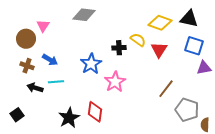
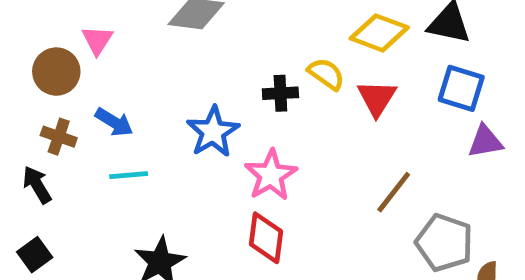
black arrow: (35, 88) -> (37, 185), moved, turned 42
red diamond: (95, 112) -> (266, 238), moved

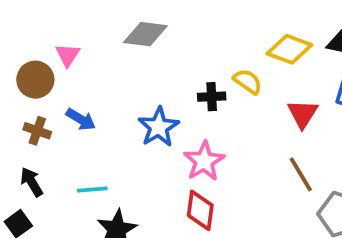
red triangle: (377, 98) -> (303, 114), moved
cyan line: (129, 175) -> (92, 190), moved
black arrow: (37, 185) -> (32, 182), moved
brown line: (394, 192) -> (301, 174), turned -69

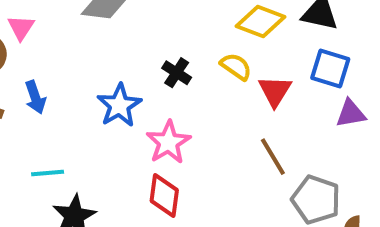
yellow semicircle: (248, 81) -> (236, 67), moved
black cross: (212, 97) -> (177, 73), turned 36
blue arrow: (81, 119) -> (35, 97), turned 40

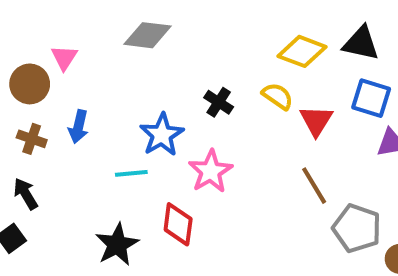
blue arrow: (35, 97) -> (78, 127), turned 32
cyan line: (48, 173) -> (131, 173), moved
red diamond: (164, 196) -> (178, 224), moved

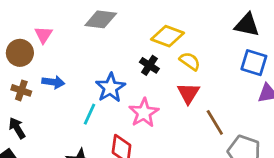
yellow diamond: (302, 51) -> (167, 36), moved
red triangle: (316, 121) -> (188, 93), moved
blue arrow: (78, 127) -> (53, 82), turned -95
cyan line: (131, 173) -> (90, 114), turned -60

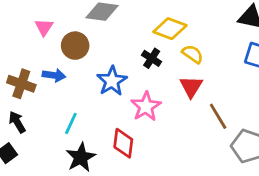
brown circle: (20, 53) -> (75, 46), moved
brown cross: (21, 90) -> (21, 84), size x1.4
cyan line: (90, 114) -> (71, 123), moved

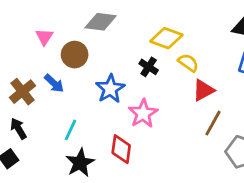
blue arrow: (54, 75) -> (54, 83), turned 35
brown cross: (21, 84) -> (23, 92), turned 32
red triangle: (191, 87) -> (203, 90), moved, turned 30
brown line: (218, 116) -> (213, 123), turned 60

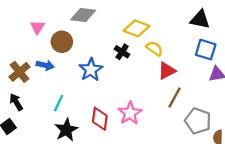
blue arrow: (54, 83) -> (45, 65), turned -30
pink star: (143, 113) -> (130, 113), moved

